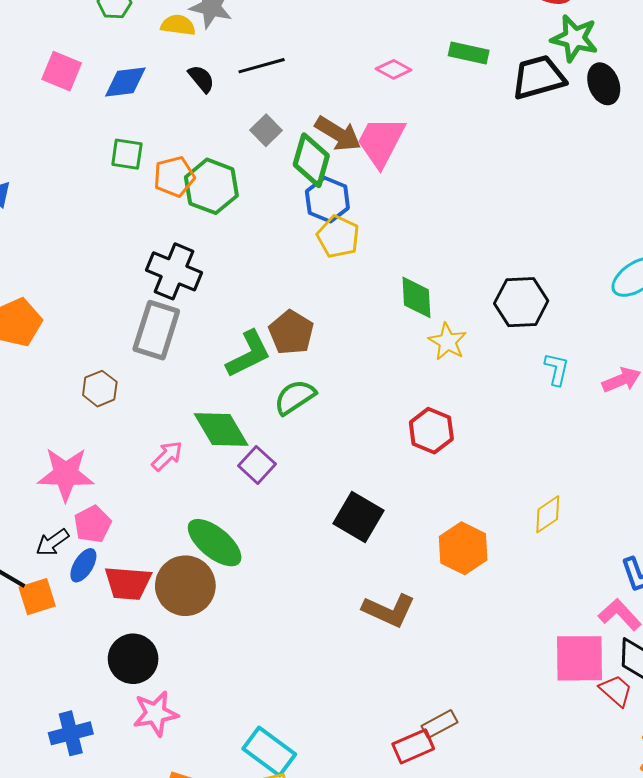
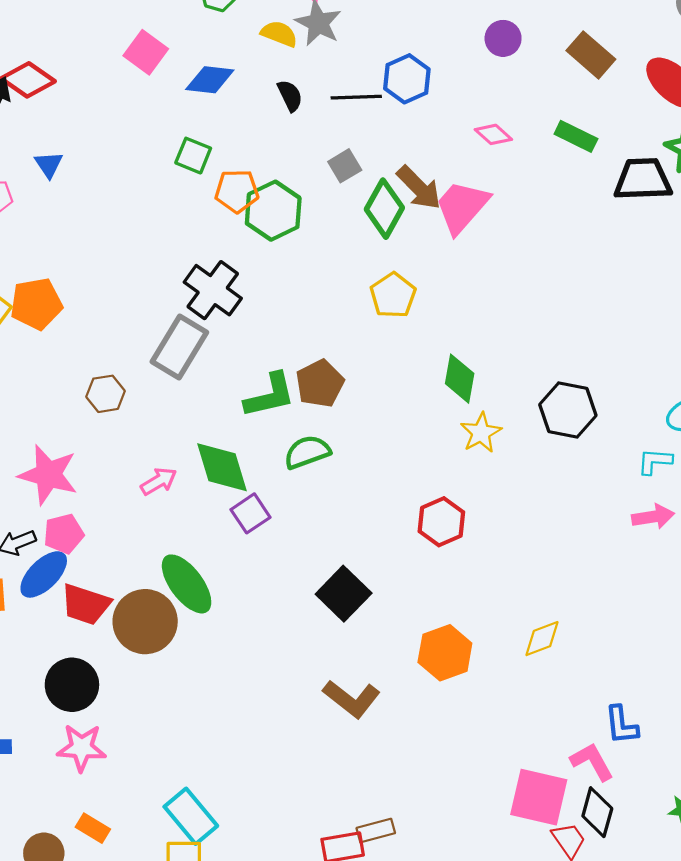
blue hexagon: (327, 200) -> (407, 79), moved
cyan L-shape: (557, 369) -> (655, 461), moved, turned -112
blue ellipse: (83, 565) -> (44, 574), size x1.4

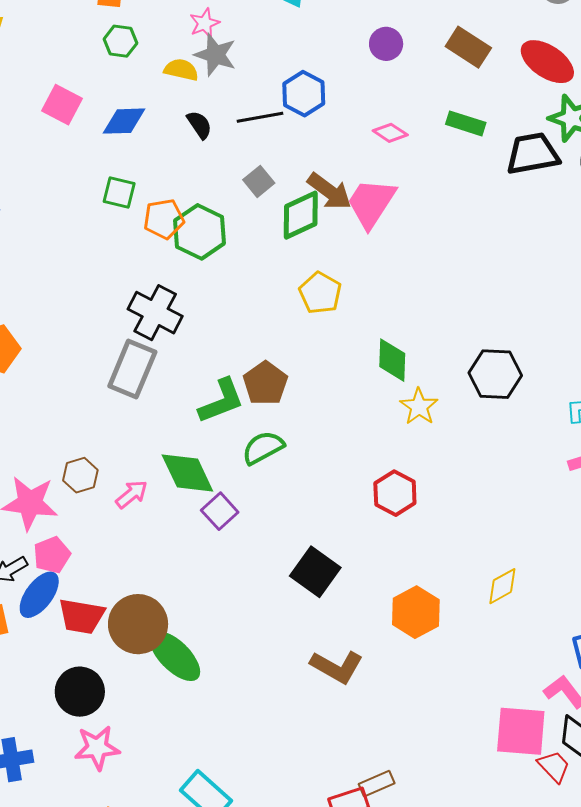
green diamond: (384, 209) -> (301, 215), turned 44
brown hexagon: (106, 394) -> (80, 475), moved
green ellipse: (187, 584) -> (175, 656), moved

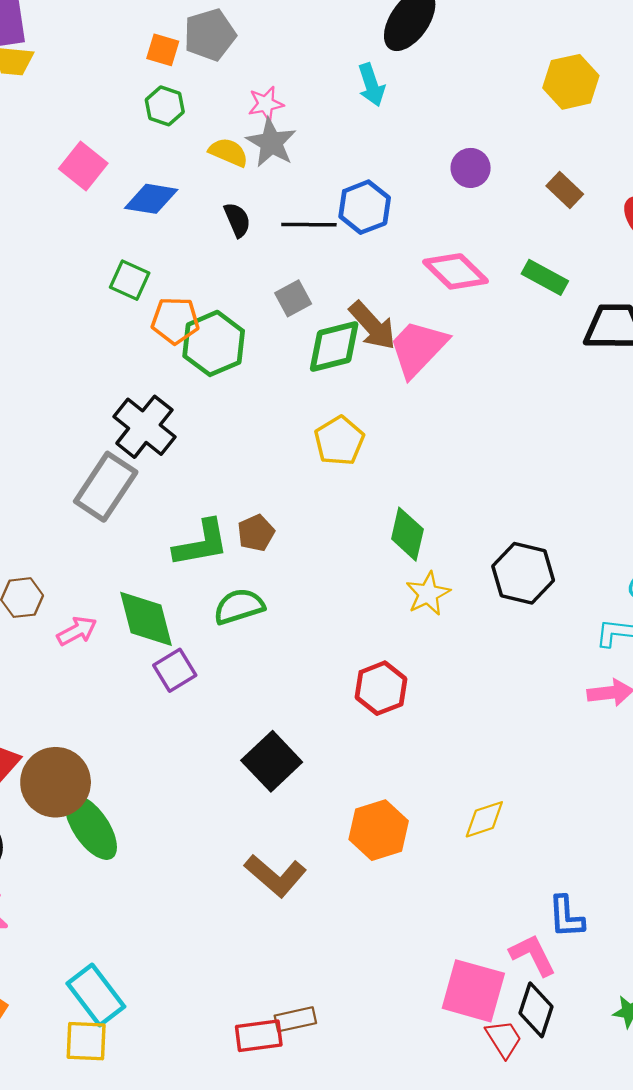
brown rectangle: (468, 47) -> (565, 190), size x0.7
pink diamond: (390, 133) -> (456, 271), size x1.6
brown pentagon: (265, 383) -> (256, 533), size x0.7

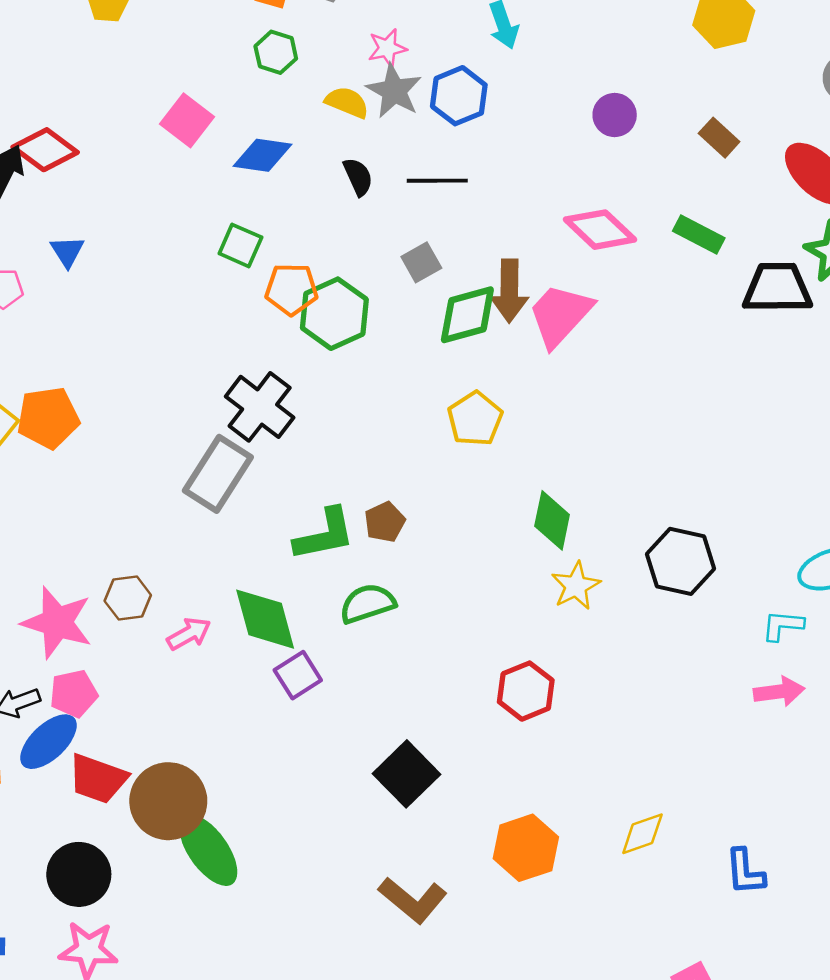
blue hexagon: (365, 207) -> (459, 96), moved
brown arrow: (372, 326) -> (509, 291), turned 44
blue L-shape: (566, 917) -> (745, 872), moved

